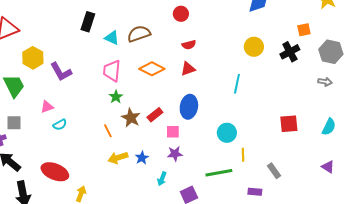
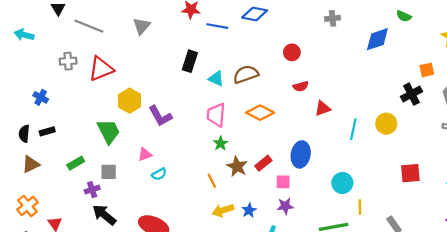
yellow circle: (254, 47) -> (386, 124), moved
red triangle: (188, 69) -> (323, 108), moved

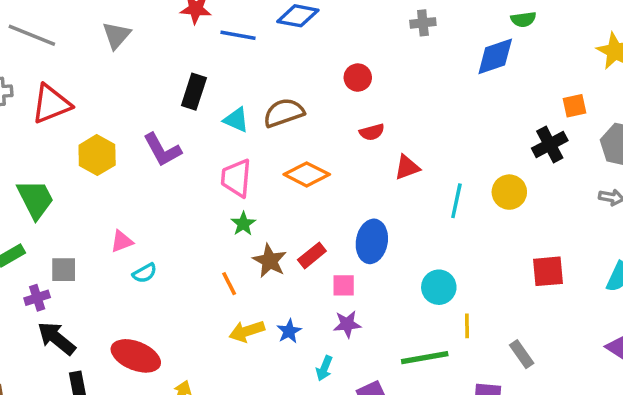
green semicircle: (404, 16) -> (523, 19), moved, turned -32
purple L-shape: (160, 116) -> (162, 150), moved
green trapezoid: (109, 131) -> (35, 199), moved

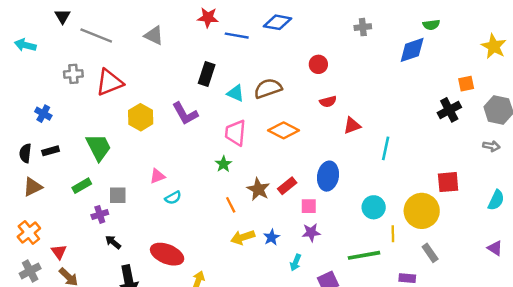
gray triangle: (116, 35) -> (154, 36), turned -45
yellow circle: (509, 192) -> (422, 211), moved, size x1.5
green star: (243, 224) -> (223, 164), moved
red square: (548, 271) -> (448, 182), moved
black arrow: (56, 338) -> (113, 242), size x0.6

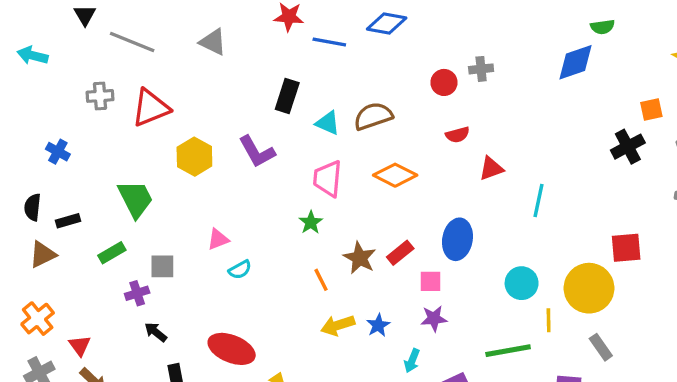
gray cross: (363, 27) -> (481, 69), moved
black rectangle: (51, 151) -> (68, 221), moved

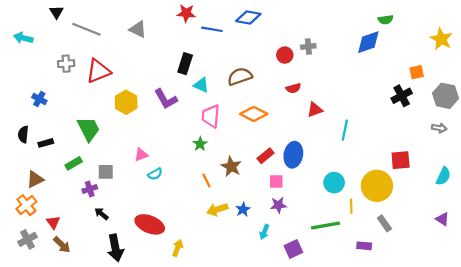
cyan triangle: (328, 123) -> (201, 85), moved
red rectangle: (400, 253) -> (265, 156), moved
brown triangle: (43, 254) -> (35, 179), moved

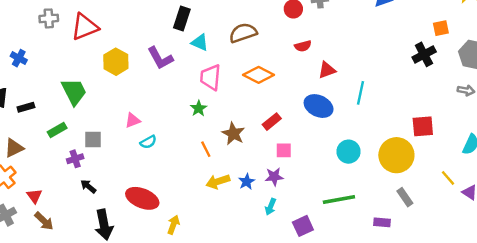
blue ellipse: (293, 155) -> (319, 106), moved, turned -75
purple star: (278, 205) -> (274, 177), moved
yellow line: (351, 206) -> (448, 178), moved, turned -40

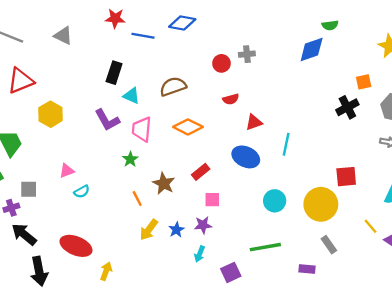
purple L-shape: (160, 58) -> (107, 120), moved
yellow arrow: (218, 182) -> (149, 230), turned -35
black arrow: (88, 186) -> (24, 234), size x1.6

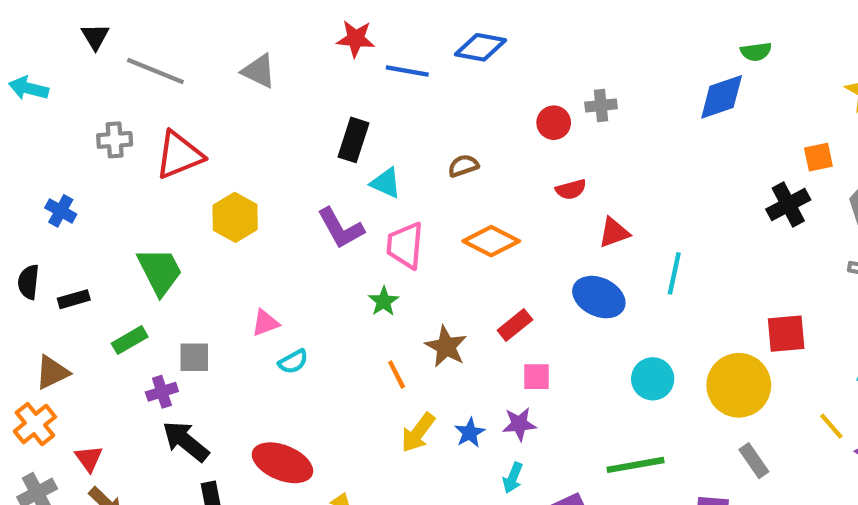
brown semicircle: (173, 86) -> (463, 166), size x0.6

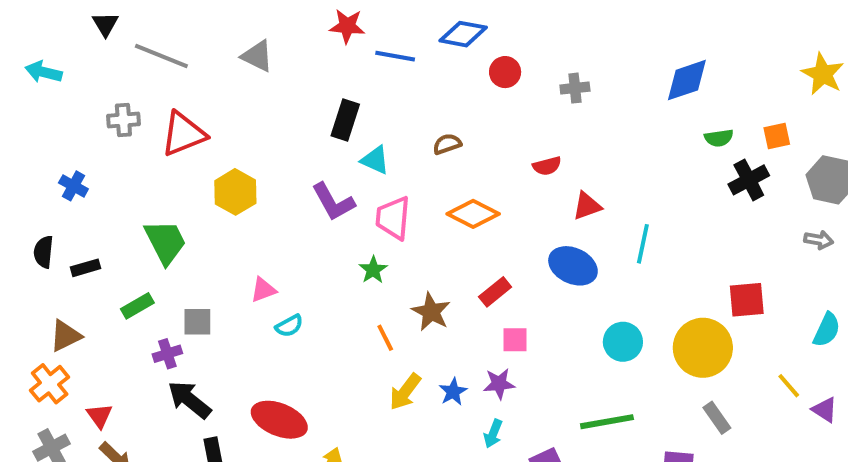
green semicircle: (756, 52) -> (719, 138), moved
red circle: (554, 123) -> (505, 72), moved

